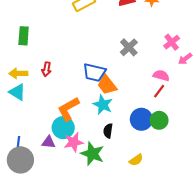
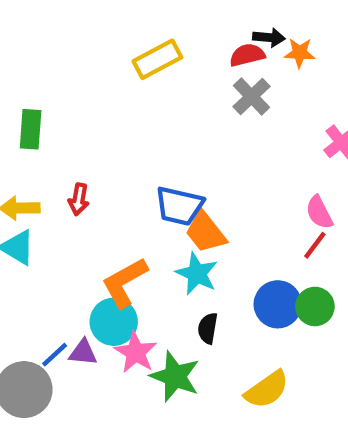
gray cross: (129, 47) -> (251, 97), moved
pink semicircle: (161, 75) -> (319, 212), turned -133
pink star: (74, 142) -> (136, 352), turned -30
blue line: (18, 143) -> (55, 355), moved, turned 40
yellow semicircle: (136, 160) -> (267, 390), size x1.5

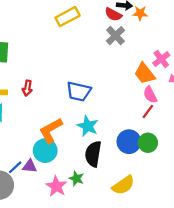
red semicircle: (247, 55) -> (113, 14), turned -138
orange trapezoid: (206, 232) -> (145, 74), moved
black semicircle: (208, 328) -> (93, 154), size x1.6
pink star: (136, 352) -> (56, 186), moved
green star: (175, 376) -> (76, 178), size x0.6

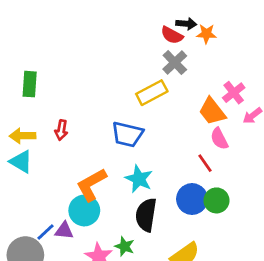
yellow rectangle: (68, 17) -> (152, 93), moved
red line: (148, 112) -> (205, 163), moved, turned -72

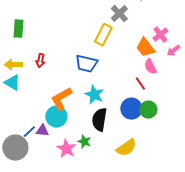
yellow rectangle: (152, 93) -> (103, 35), turned -35

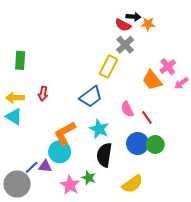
blue trapezoid: (86, 64) -> (91, 97), turned -50
pink semicircle: (150, 67) -> (127, 109), moved

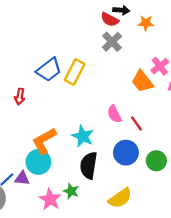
orange star: (148, 24) -> (146, 23), moved
yellow rectangle: (108, 67) -> (75, 72), moved
blue trapezoid: (91, 97) -> (49, 70), moved
green circle: (155, 145) -> (156, 161), moved

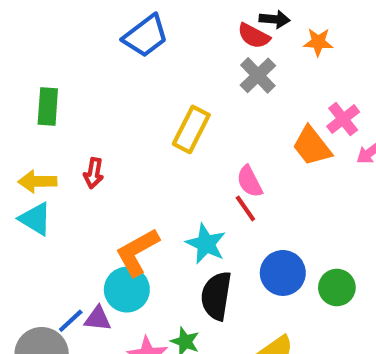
blue trapezoid: (49, 70) -> (146, 36), moved
pink semicircle: (114, 114) -> (250, 181), moved
red line: (136, 123) -> (245, 208), moved

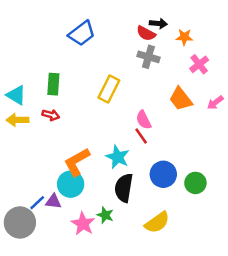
gray cross: (258, 75) -> (148, 57), turned -30
green rectangle: (48, 107) -> (53, 84), moved
pink cross: (343, 119) -> (199, 64), moved
red arrow: (94, 173) -> (51, 115), turned -84
cyan triangle: (35, 219) -> (16, 95), moved

